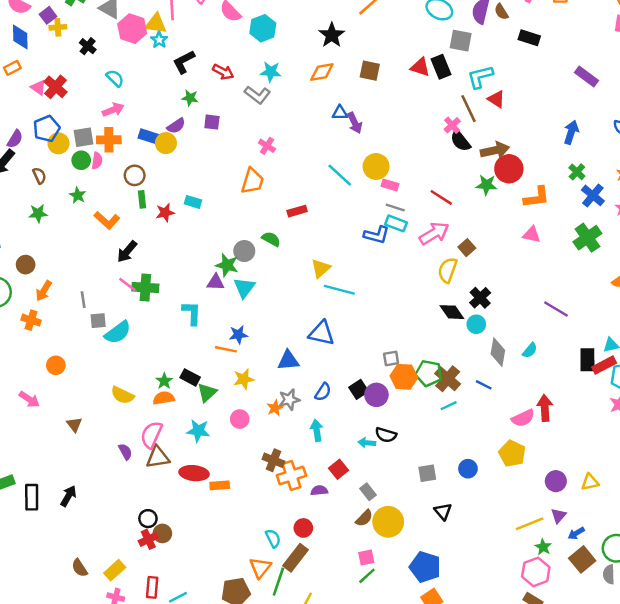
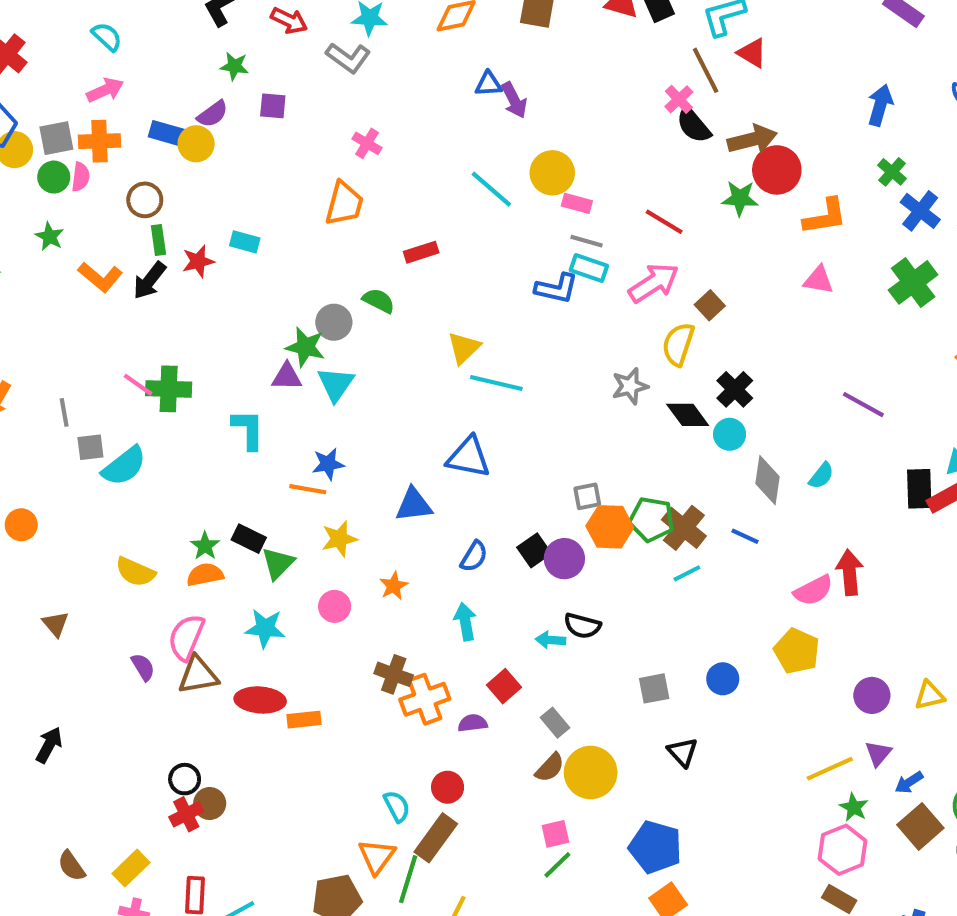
black arrow: (127, 252) -> (149, 281), moved
gray star: (289, 400) -> (630, 386), moved

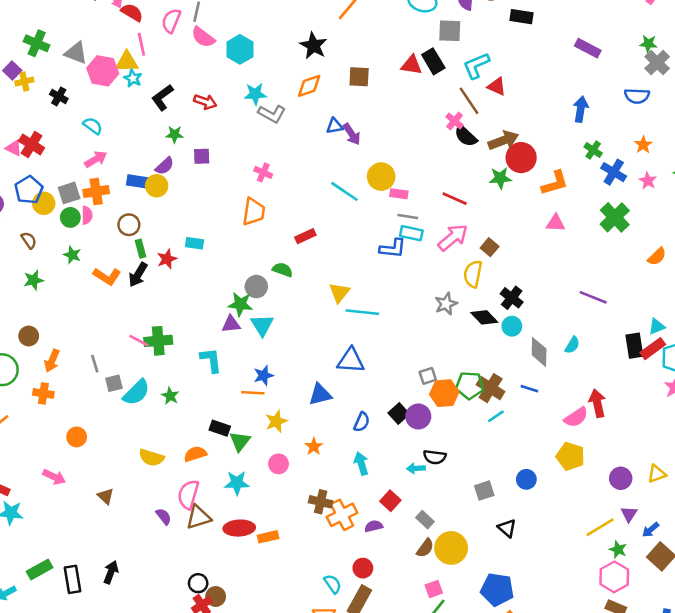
gray L-shape: (348, 58) -> (272, 114), moved
green star: (205, 546) -> (170, 396), moved

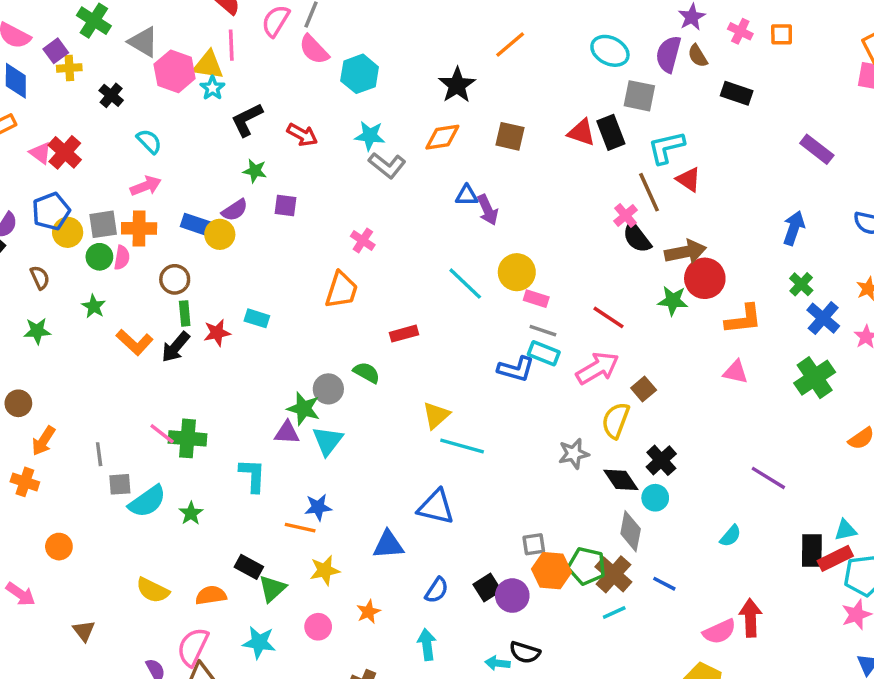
gray diamond: (539, 352) -> (631, 531), moved

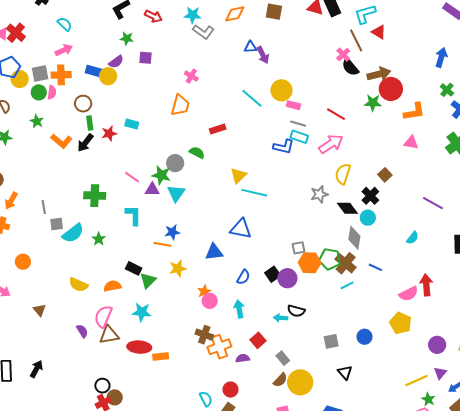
brown square: (644, 389) -> (385, 175), moved
pink line: (162, 434) -> (132, 177), moved
pink circle: (318, 627) -> (210, 301), moved

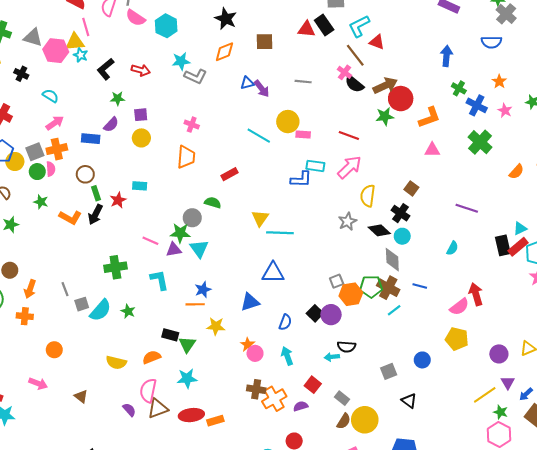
yellow circle: (108, 76) -> (141, 138), moved
gray line: (298, 124) -> (303, 82), moved
yellow star: (178, 269) -> (216, 326), turned 30

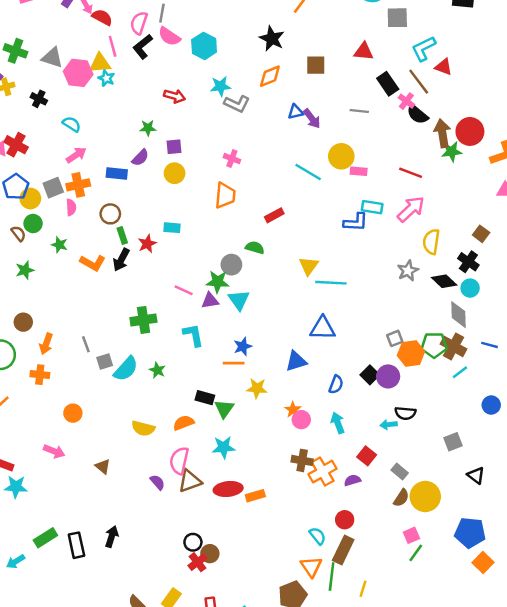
black rectangle: (324, 25) -> (388, 84), moved
black L-shape: (106, 69) -> (143, 47), moved
brown arrow: (385, 86) -> (442, 133), moved, turned -75
green circle: (37, 172) -> (33, 224), moved
blue circle: (422, 360) -> (491, 405), moved

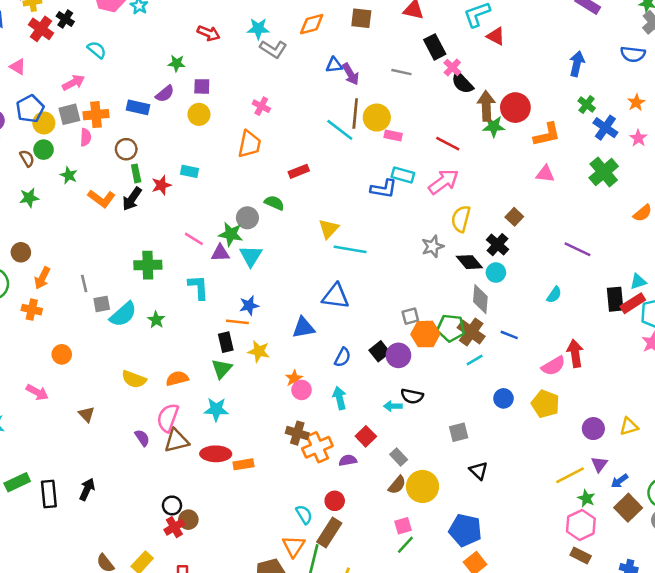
brown line: (419, 82) -> (355, 113), moved, turned 36
red cross: (16, 145) -> (41, 29), moved
pink arrow: (76, 155) -> (73, 83), moved
black rectangle: (205, 398) -> (226, 342), moved, turned 54

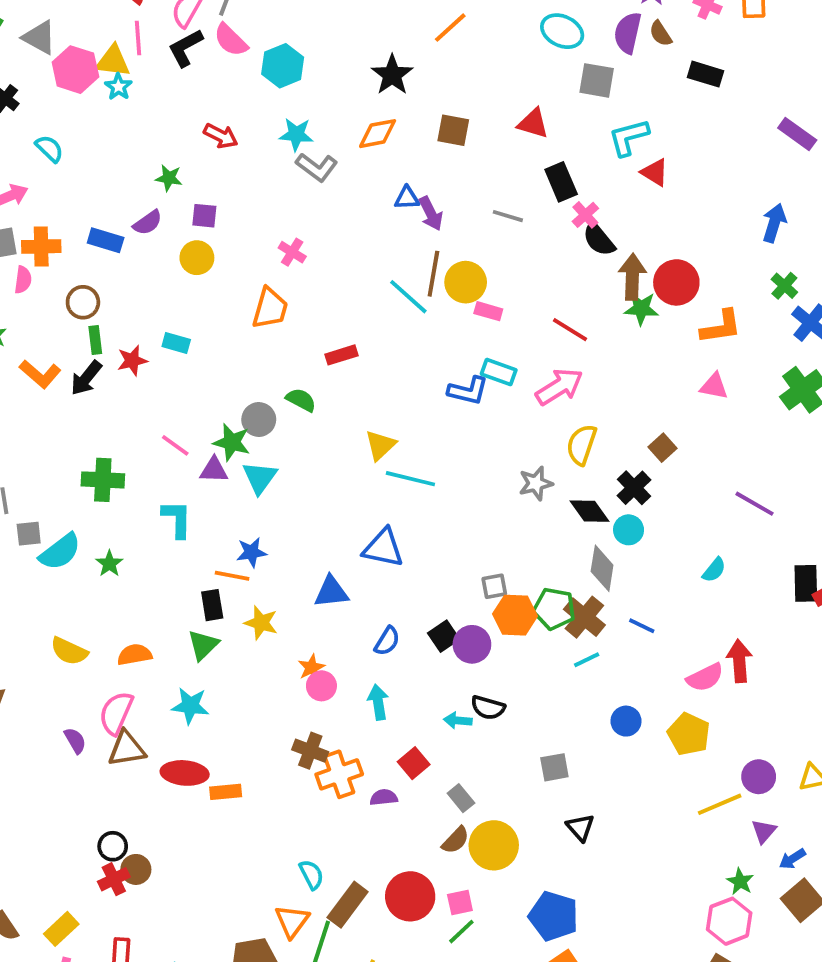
yellow line: (570, 475) -> (720, 804), moved
red circle: (335, 501) -> (410, 896), moved, size x1.6

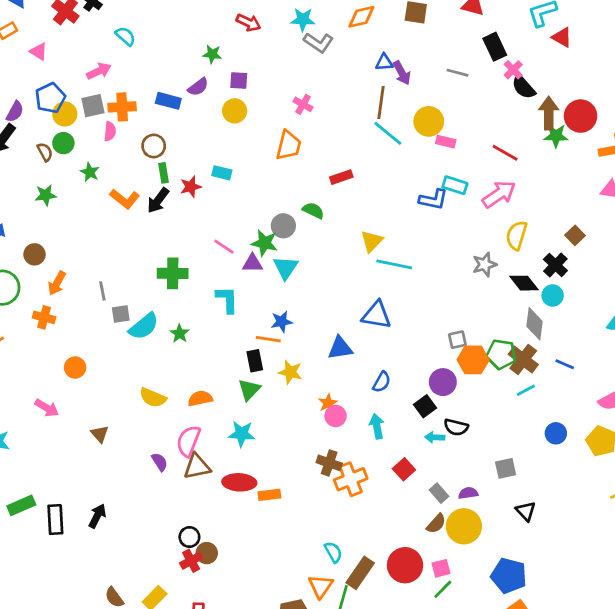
brown line: (433, 274) -> (381, 102), moved
black square: (444, 636) -> (425, 406), moved
purple semicircle: (384, 797) -> (468, 493), moved

